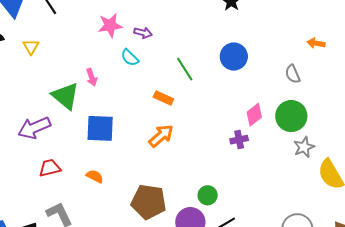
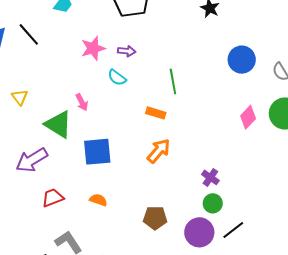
yellow triangle: (31, 47) -> (20, 97), moved
blue circle: (234, 57) -> (242, 60), moved
green line: (185, 69) -> (173, 81), turned 30
purple cross: (239, 140) -> (210, 177), moved, turned -36
brown pentagon: (149, 202) -> (155, 218), size x0.7

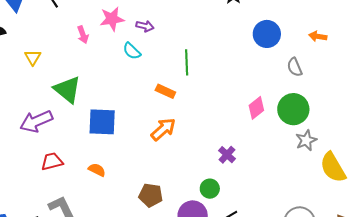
blue circle: (242, 60) -> (267, 34), moved
pink arrow: (82, 102) -> (83, 35), moved
purple cross: (210, 177) -> (227, 155), moved

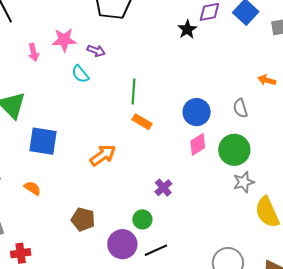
blue circle: (267, 34) -> (197, 112), moved
orange rectangle: (165, 91) -> (142, 122), moved

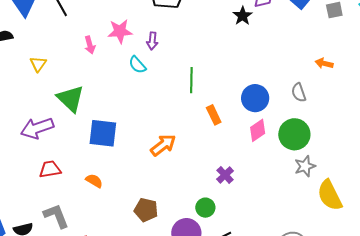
purple arrow: (96, 51) -> (152, 41), turned 78
orange rectangle: (142, 122) -> (214, 115), moved, turned 36

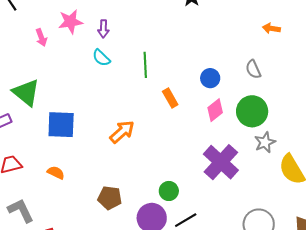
orange arrow: (324, 63) -> (271, 28), moved
cyan semicircle: (137, 65) -> (101, 58), moved
blue circle: (255, 98) -> (210, 78), size x0.7
purple cross: (225, 175) -> (221, 162), moved, size x2.0

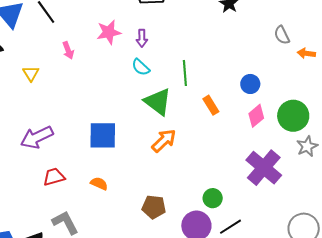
orange arrow: (271, 28) -> (306, 53), moved
pink arrow: (41, 38) -> (68, 50), moved
gray semicircle: (253, 69) -> (282, 35), moved
green triangle: (26, 92) -> (158, 102), moved

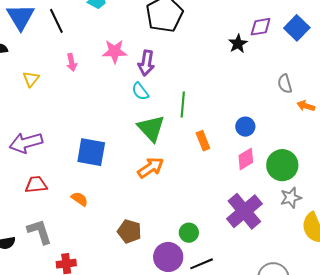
purple arrow: (142, 38) -> (146, 63), size x1.4

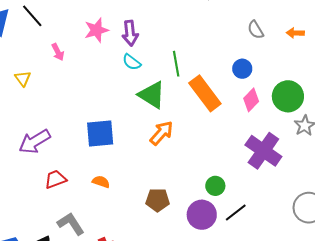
gray semicircle: (285, 84) -> (256, 30), moved
orange rectangle: (203, 141) -> (205, 93), size x1.8

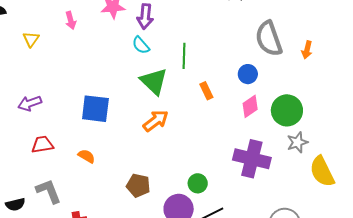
gray semicircle: (256, 30) -> (269, 39), size x1.8
orange arrow: (295, 33) -> (307, 50), turned -90
orange rectangle: (205, 93) -> (206, 91), size x0.5
purple arrow: (35, 142) -> (30, 103), size x0.7
purple cross: (263, 151) -> (252, 159), turned -33

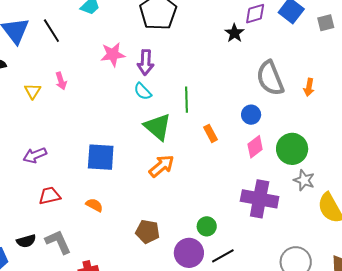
pink arrow: (71, 20) -> (61, 81), moved
gray star: (297, 142) -> (304, 180), turned -30
black semicircle: (15, 204) -> (26, 241), moved

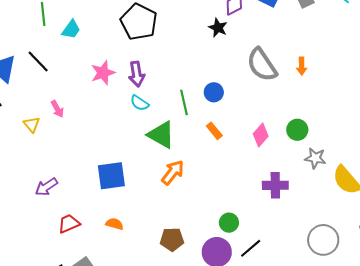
blue circle: (251, 115) -> (214, 92), moved
green circle: (292, 149) -> (297, 130), size x0.7
purple cross: (260, 199) -> (275, 185), size x0.7

